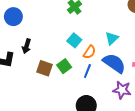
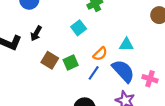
cyan triangle: (112, 38) -> (126, 45), turned 32
cyan square: (74, 40) -> (79, 28), moved

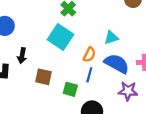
cyan square: (79, 28) -> (61, 37), size x1.6
green square: (71, 63) -> (70, 89), moved, turned -32

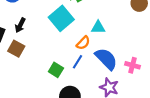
cyan triangle: (111, 38) -> (98, 27), moved
brown square: (44, 77) -> (16, 49), moved

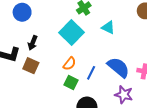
cyan triangle: (98, 27) -> (108, 27), moved, turned 32
orange semicircle: (83, 43) -> (69, 64), moved

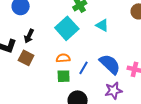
orange semicircle: (69, 64) -> (63, 58), turned -136
green square: (71, 83) -> (64, 76), turned -32
purple star: (124, 95) -> (114, 91), turned -30

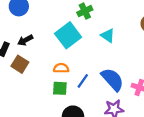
black arrow: (29, 36) -> (25, 40), turned 32

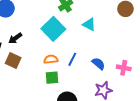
blue semicircle: (112, 79) -> (98, 64), size x0.6
blue line: (83, 81) -> (72, 59), moved

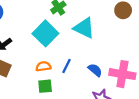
cyan triangle: (89, 24) -> (84, 28), size x1.5
pink cross: (124, 68) -> (122, 74), size x1.6

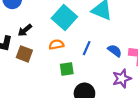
orange semicircle: (43, 66) -> (56, 45), moved

